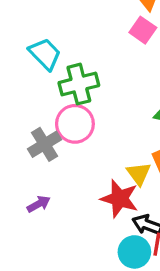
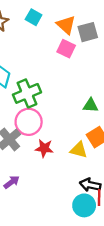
yellow triangle: (139, 174) -> (79, 150), turned -30
red star: (120, 199) -> (44, 148), moved, size x0.7

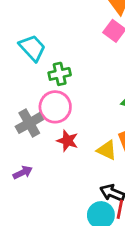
green cross: (27, 93) -> (60, 74), size x0.7

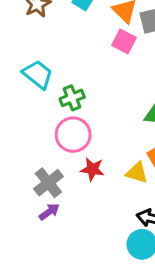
gray cross: (29, 123) -> (48, 183), moved

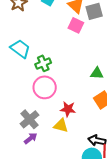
red star: (92, 169) -> (68, 109), moved
yellow triangle: (137, 173) -> (61, 126), moved

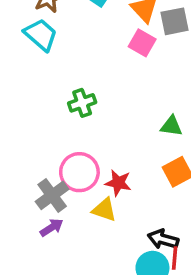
cyan trapezoid: (20, 49) -> (41, 35), moved
pink circle: (45, 87) -> (79, 172), moved

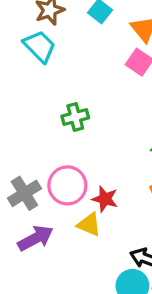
gray cross: (52, 195) -> (24, 193), moved
purple arrow: (52, 228) -> (36, 238), size x1.5

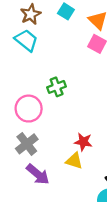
pink circle: (67, 185) -> (29, 109), moved
purple arrow: (36, 238) -> (38, 174), turned 75

